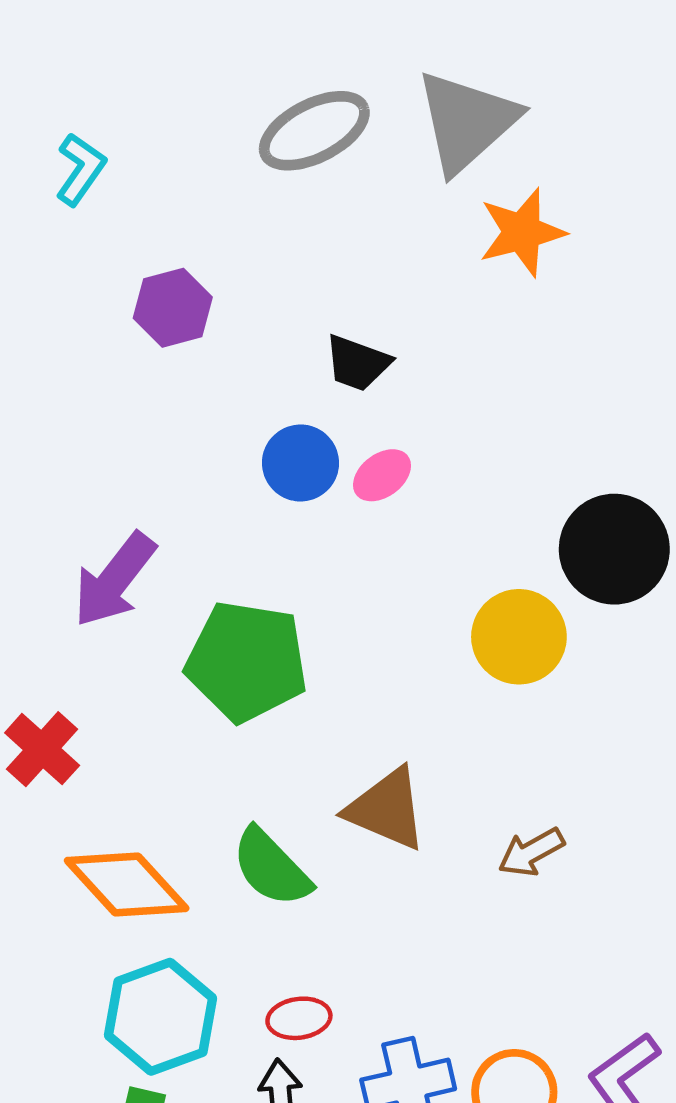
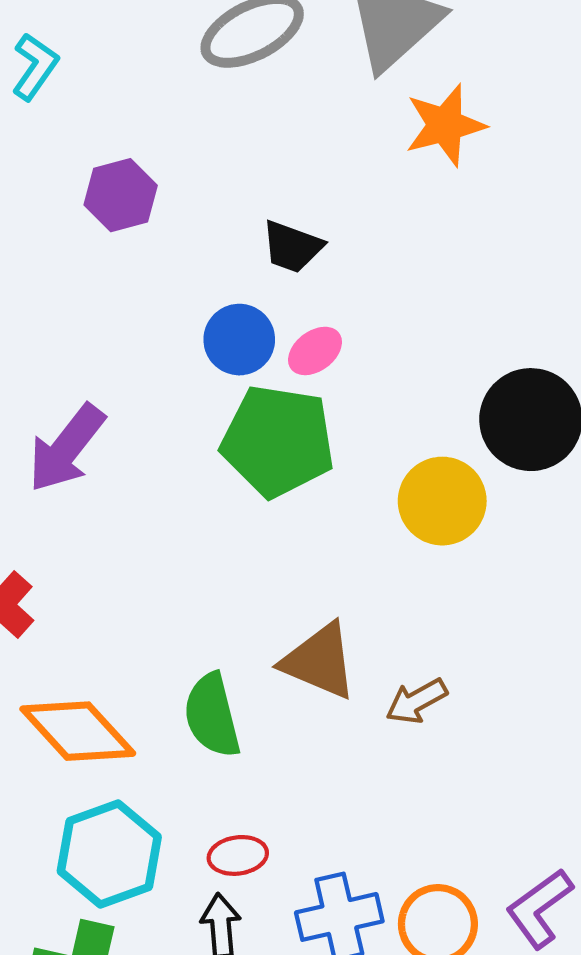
green pentagon: (247, 661) -> (278, 441), moved
brown arrow: (531, 852) -> (416, 701), moved
green semicircle: (271, 868) -> (212, 715), turned 30

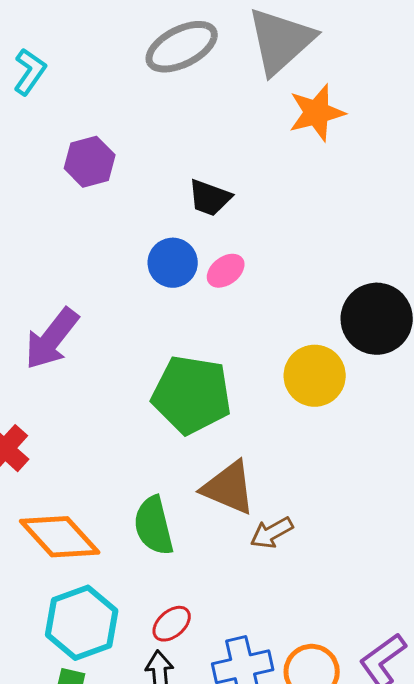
green pentagon: (278, 441) -> (192, 395), moved
brown arrow: (416, 701) -> (272, 533), moved
red ellipse: (238, 855) -> (172, 624), turned -33

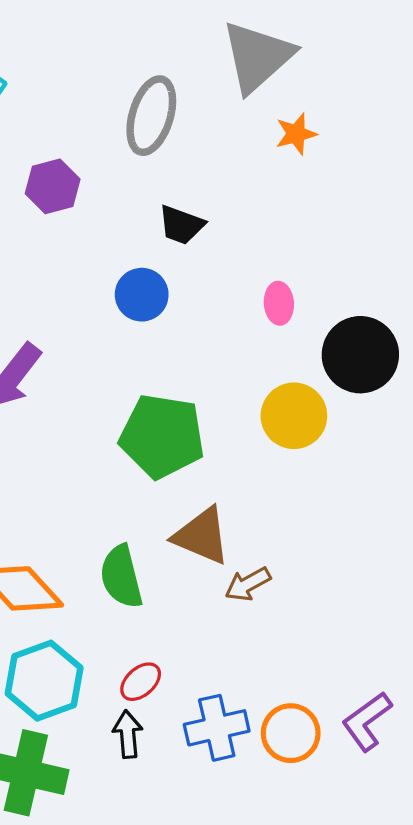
gray ellipse: (182, 47) -> (151, 116), moved, turned -46
orange star: (317, 113) -> (296, 134), size x0.7
pink ellipse: (226, 271) -> (279, 303), moved, turned -57

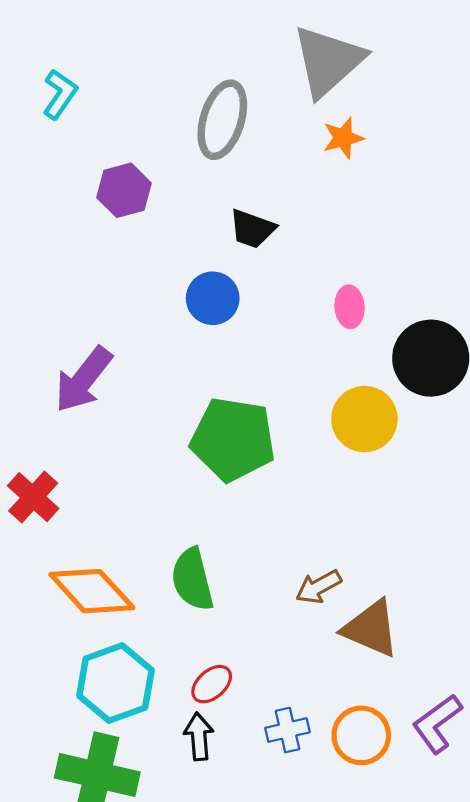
orange star: (296, 134) -> (343, 138), moved
brown triangle: (202, 536) -> (371, 629), moved
blue cross: (217, 728) -> (288, 730), size x0.7

